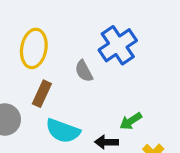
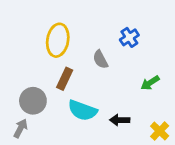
blue cross: (118, 45) -> (129, 37), size x0.6
green arrow: (131, 121) -> (150, 83), moved

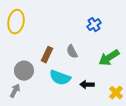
yellow ellipse: (58, 40) -> (16, 22), moved
gray semicircle: (100, 59) -> (72, 52), moved
green arrow: (150, 83) -> (109, 58), size x1.5

